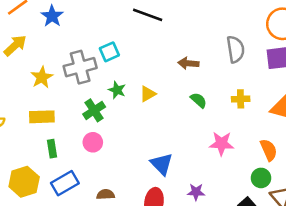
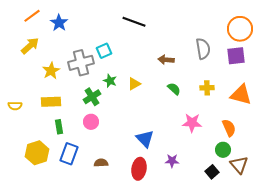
blue rectangle: (65, 183) -> (69, 154), turned -40

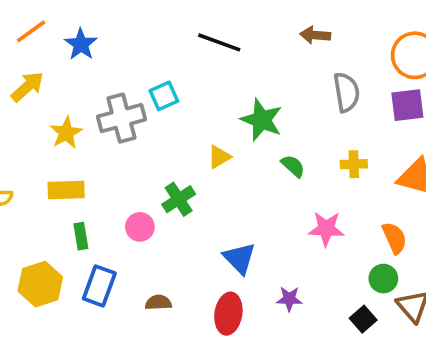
brown arrow: (166, 60) -> (315, 35), moved
green star: (110, 81) -> (262, 120), moved, size x1.6
green cross: (92, 97) -> (179, 199), moved

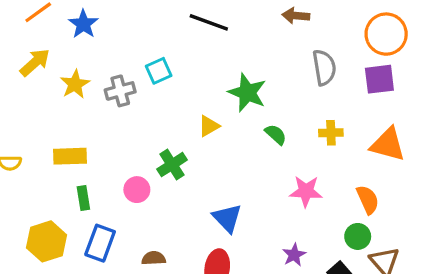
gray cross: (121, 118) -> (120, 91), size x0.7
yellow star: (66, 133) -> (75, 84), moved
purple star: (289, 299) -> (294, 255), moved, turned -30

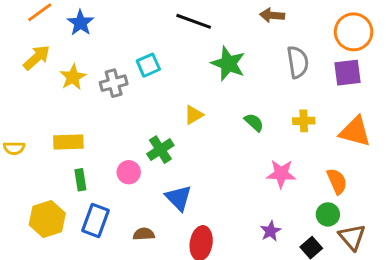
green star: (247, 93) -> (228, 64), moved
blue triangle: (227, 218) -> (178, 198), moved

